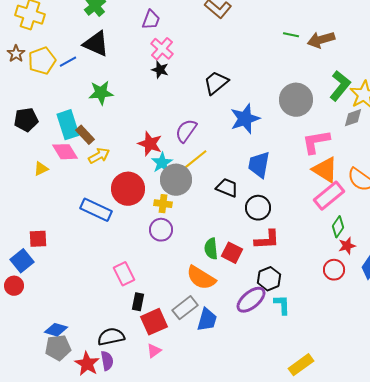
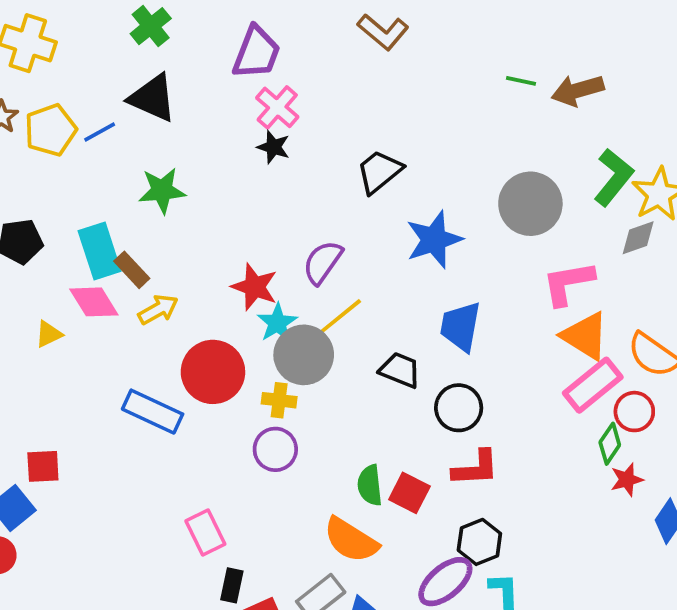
purple trapezoid: (151, 20) -> (256, 53), size x1.4
red circle: (334, 270) -> (634, 412), moved

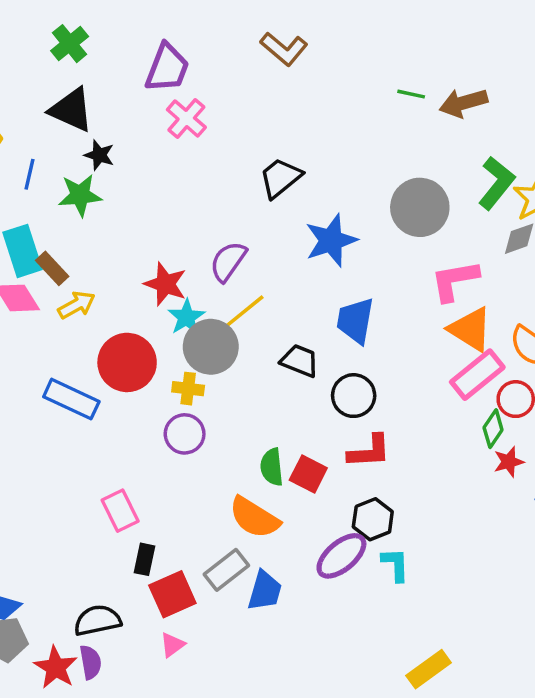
blue line: (100, 132) -> (29, 174), moved, turned -48
black star: (273, 147) -> (99, 155), moved

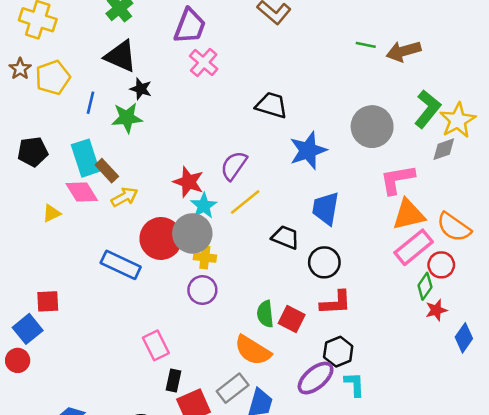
black trapezoid: (280, 178) -> (272, 105), turned 56
orange triangle: (470, 329) -> (409, 215), turned -45
gray circle: (211, 347) -> (192, 233), moved

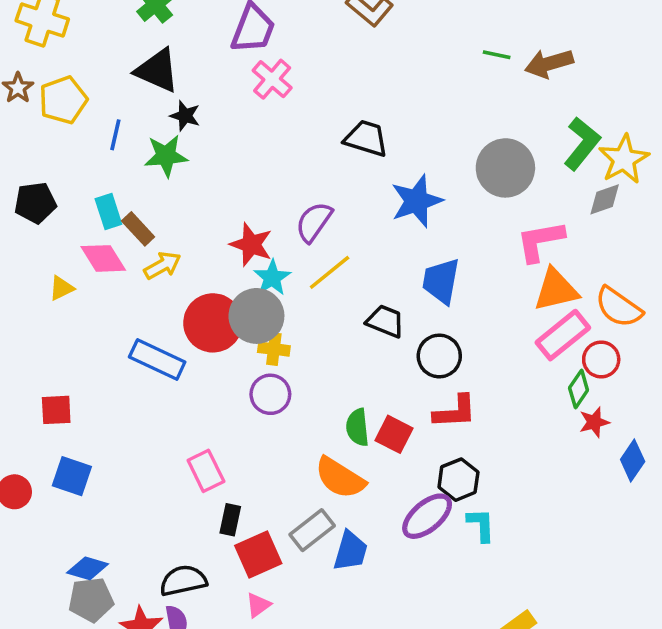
cyan rectangle: (85, 158) -> (108, 211), size x0.7
blue square: (28, 329) -> (72, 476), moved, turned -32

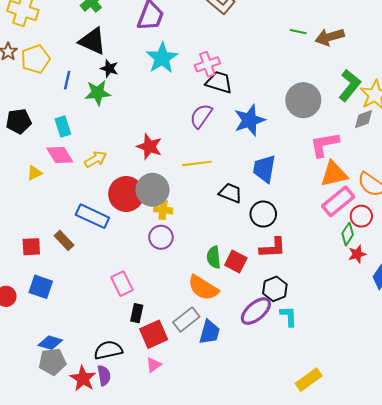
pink cross: (272, 79) -> (207, 64), moved, turned 30
purple semicircle: (314, 222) -> (201, 116), moved
brown rectangle: (138, 229) -> (64, 240), moved
yellow line: (330, 272) -> (197, 163), turned 32
cyan star: (272, 278) -> (162, 58), moved, size x1.4

